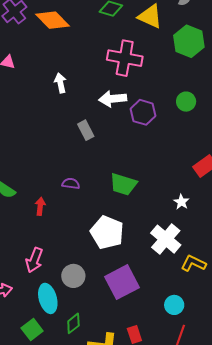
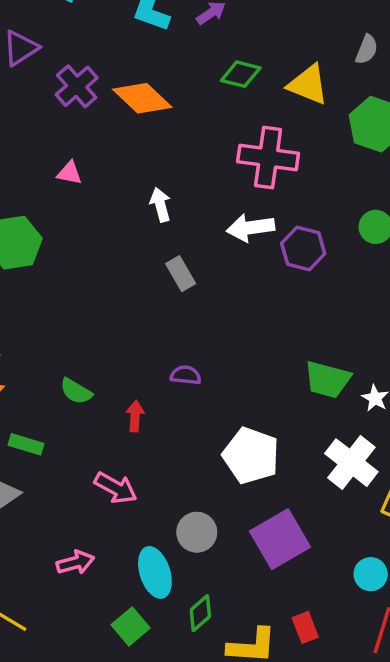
gray rectangle: (86, 130) -> (181, 274), moved
green trapezoid: (123, 184) -> (327, 380), moved
pink arrow: (34, 260) -> (116, 488), moved, turned -80

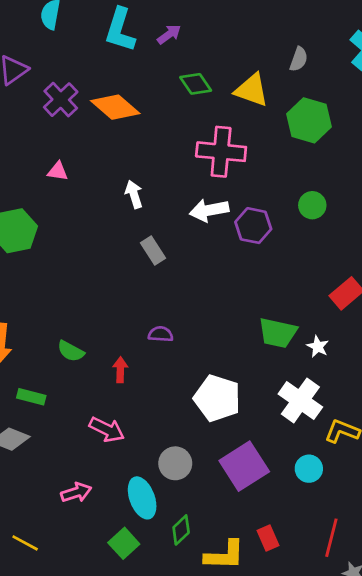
green diamond: (241, 74) -> (196, 84), turned 44
cyan circle: (371, 574) -> (309, 469), moved

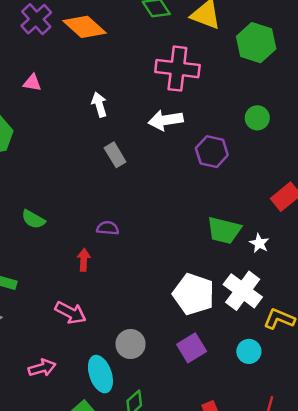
purple hexagon: (253, 226) -> (212, 152), moved
purple semicircle: (161, 334) -> (108, 228), moved
green semicircle: (71, 351) -> (33, 219), moved
white pentagon: (217, 398) -> (194, 294), moved
purple square: (244, 466) -> (192, 348), size x0.7

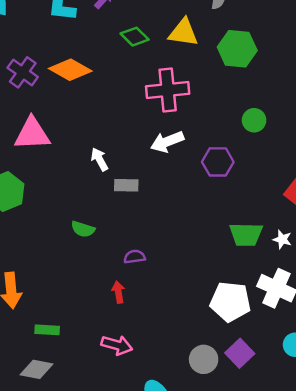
pink triangle: (32, 83) -> (32, 134), size x2.0
white arrow: (99, 105) -> (99, 159), moved
gray rectangle: (115, 155) -> (126, 185), turned -45
green semicircle: (33, 219) -> (83, 229), moved
gray circle: (131, 344) -> (204, 359), moved

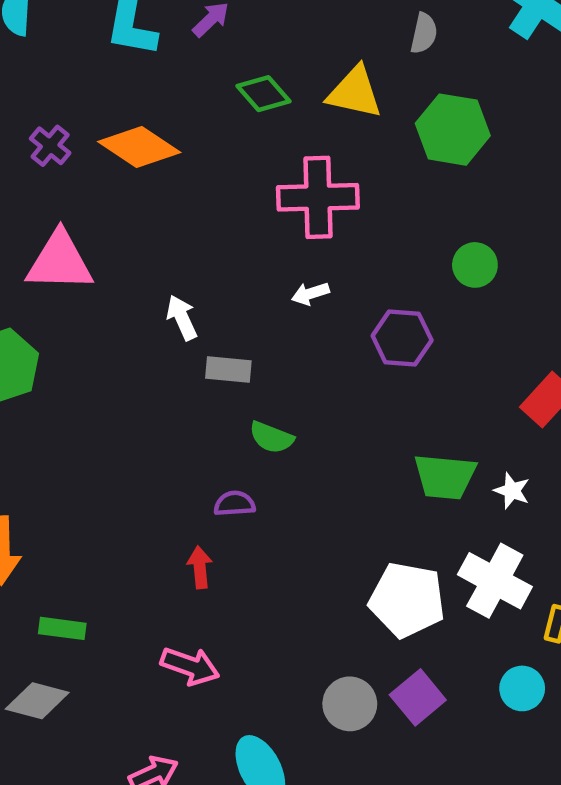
purple cross: (23, 72) -> (50, 146), size x0.7
white arrow: (167, 142) -> (310, 294), size x0.6
green semicircle: (83, 229) -> (271, 437), moved

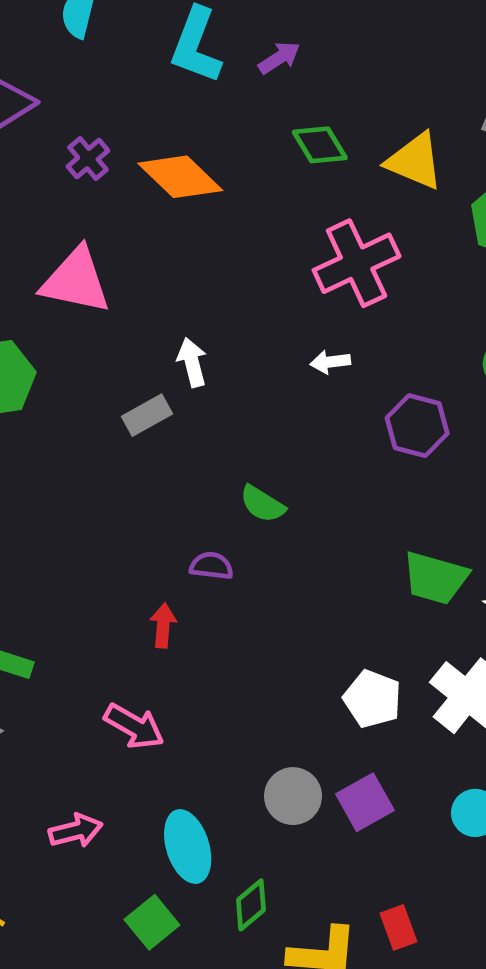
pink cross: (318, 197) -> (357, 263), turned -34
gray rectangle: (228, 369) -> (147, 415), moved, turned -45
white pentagon: (407, 600) -> (372, 699), size x0.7

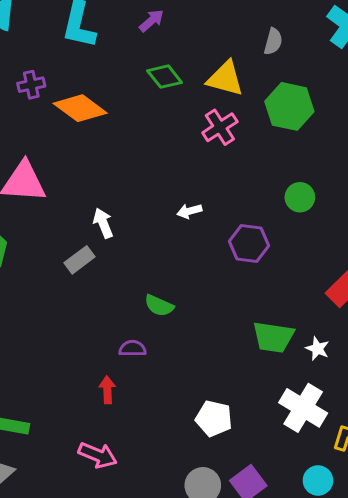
purple arrow: (279, 58) -> (152, 21), moved
purple cross: (88, 159) -> (31, 85), moved, turned 36
pink cross: (357, 263) -> (220, 127), moved, size x0.7
white pentagon: (372, 699) -> (214, 418), moved

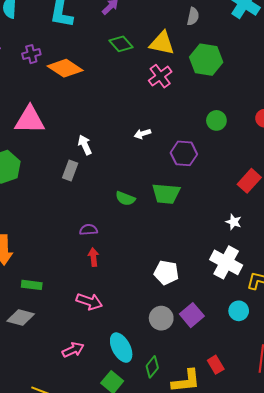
gray rectangle: (79, 260) -> (70, 170), turned -30
green trapezoid: (273, 337) -> (166, 194), moved
purple semicircle: (132, 348) -> (88, 230), moved

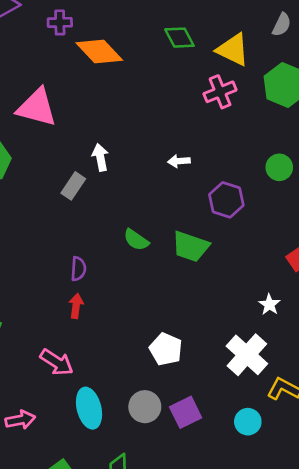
purple semicircle: (88, 230) -> (78, 269), turned 84
cyan ellipse: (121, 348) -> (89, 408), moved

